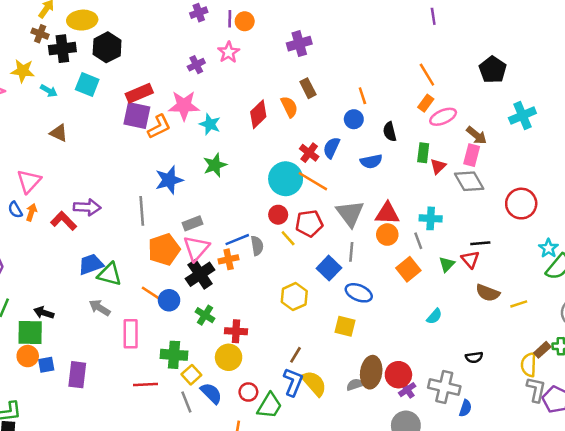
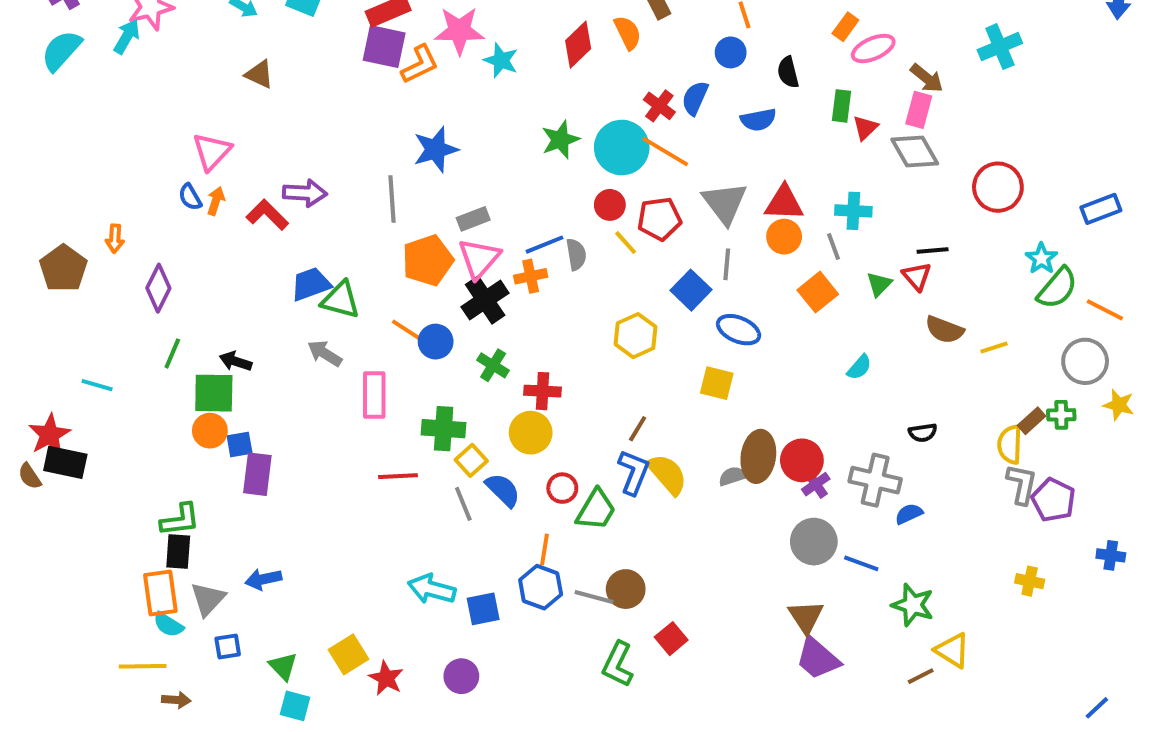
green star: (215, 165) -> (560, 140), moved
purple rectangle: (77, 375) -> (257, 474), moved
blue semicircle: (465, 408) -> (909, 514), turned -133

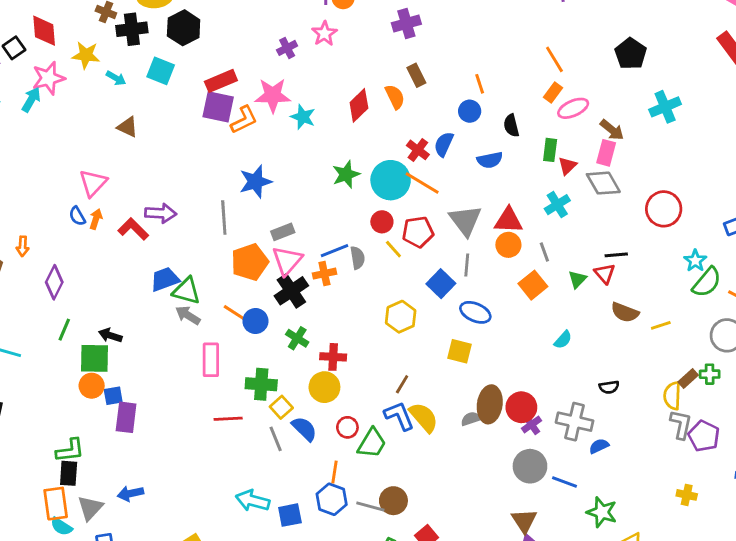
cyan cross: (853, 211) -> (557, 205), moved, turned -35
gray arrow: (325, 353) -> (188, 315), moved
blue L-shape: (634, 472) -> (399, 416), turned -44

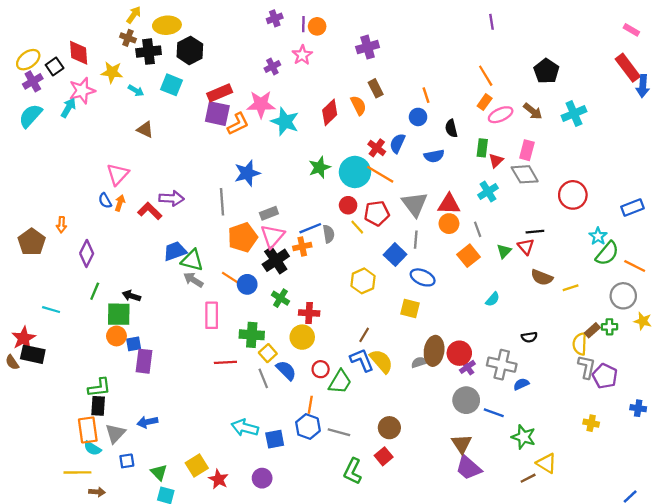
cyan star: (303, 117) -> (285, 122), size x1.4
brown arrow: (612, 130) -> (533, 111), moved
brown circle: (393, 501) -> (389, 428), moved

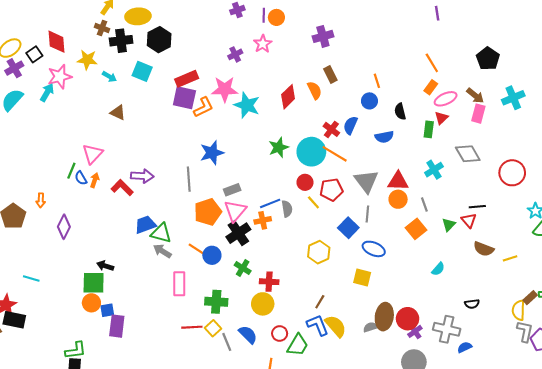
pink rectangle: (527, 150) -> (478, 114), moved
red triangle: (496, 161) -> (441, 118), moved
green line: (95, 291) -> (71, 171), moved
yellow square: (268, 353) -> (213, 328), moved

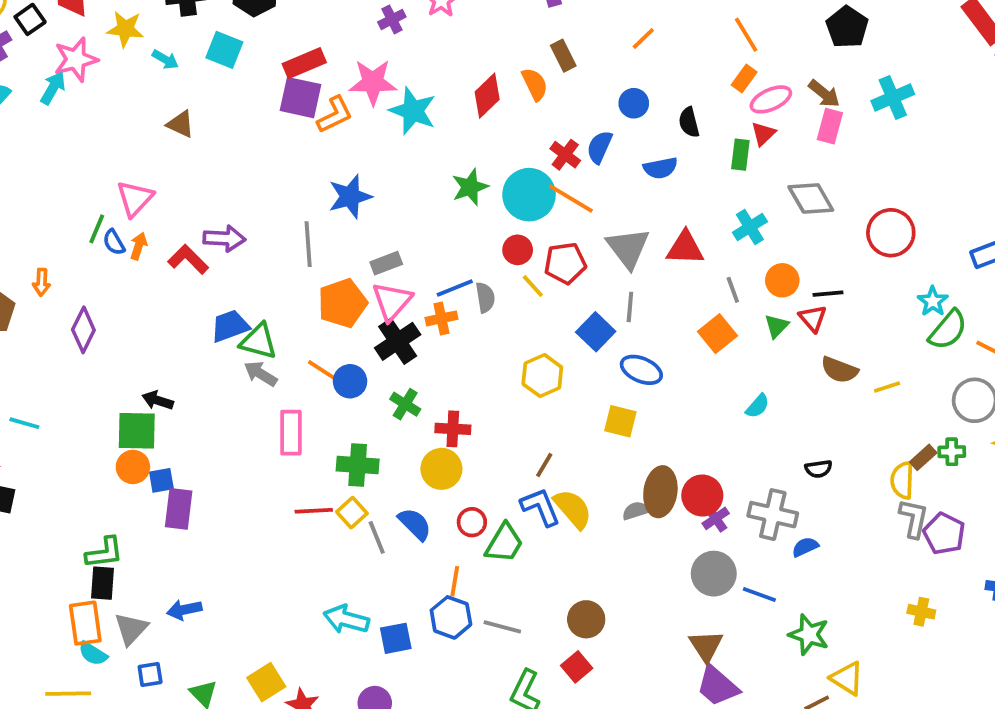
orange line: (377, 81) -> (643, 38), moved, turned 64
orange circle: (398, 199) -> (782, 280), moved

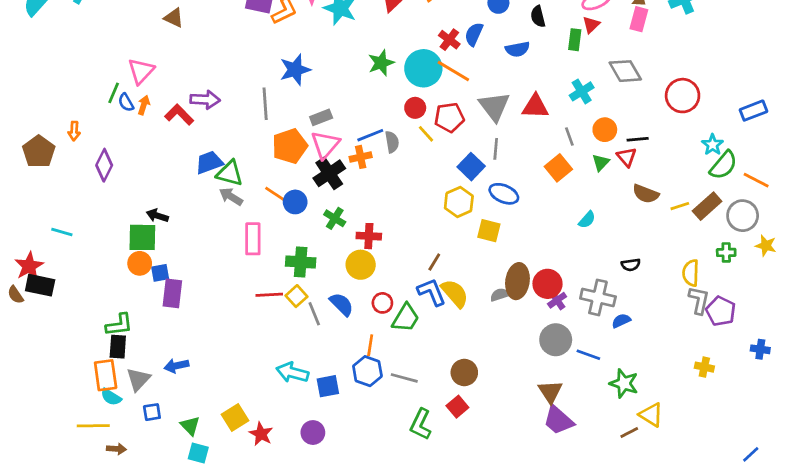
yellow hexagon: (542, 376) -> (459, 202), moved
brown rectangle: (923, 457) -> (707, 206), moved, size x1.5

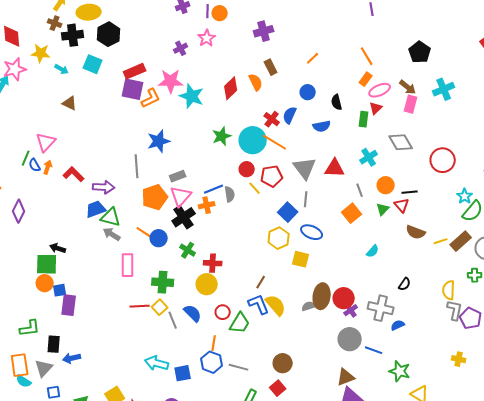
purple arrow: (205, 100) -> (104, 187), moved
black semicircle: (631, 265) -> (405, 284), turned -48
black rectangle: (118, 347) -> (54, 344), moved
brown triangle: (550, 392) -> (346, 377), turned 42

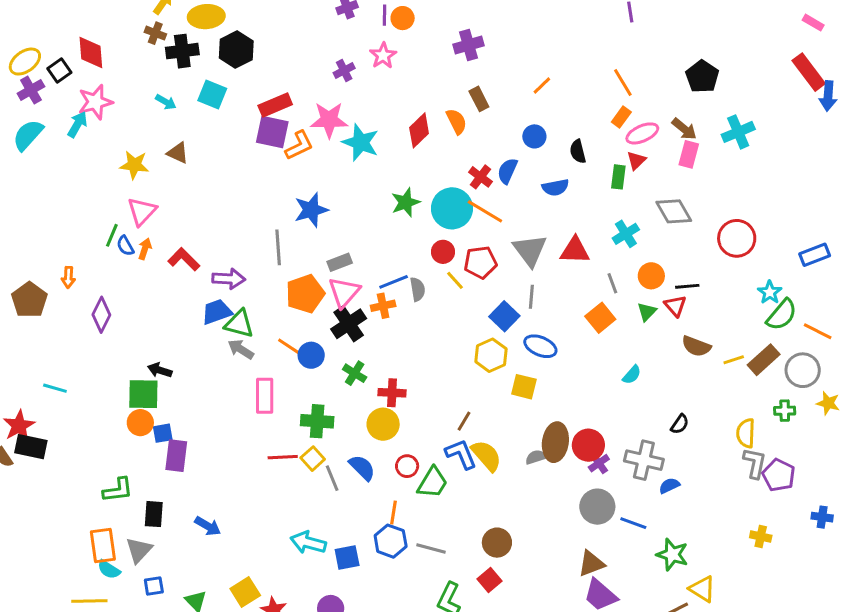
yellow star: (41, 53) -> (134, 165), moved
blue arrow: (72, 358) -> (208, 526), moved, turned -138

